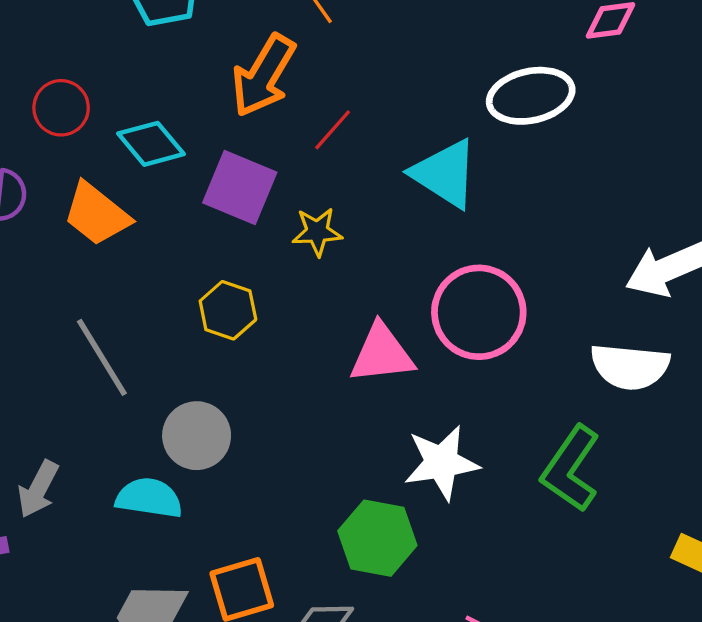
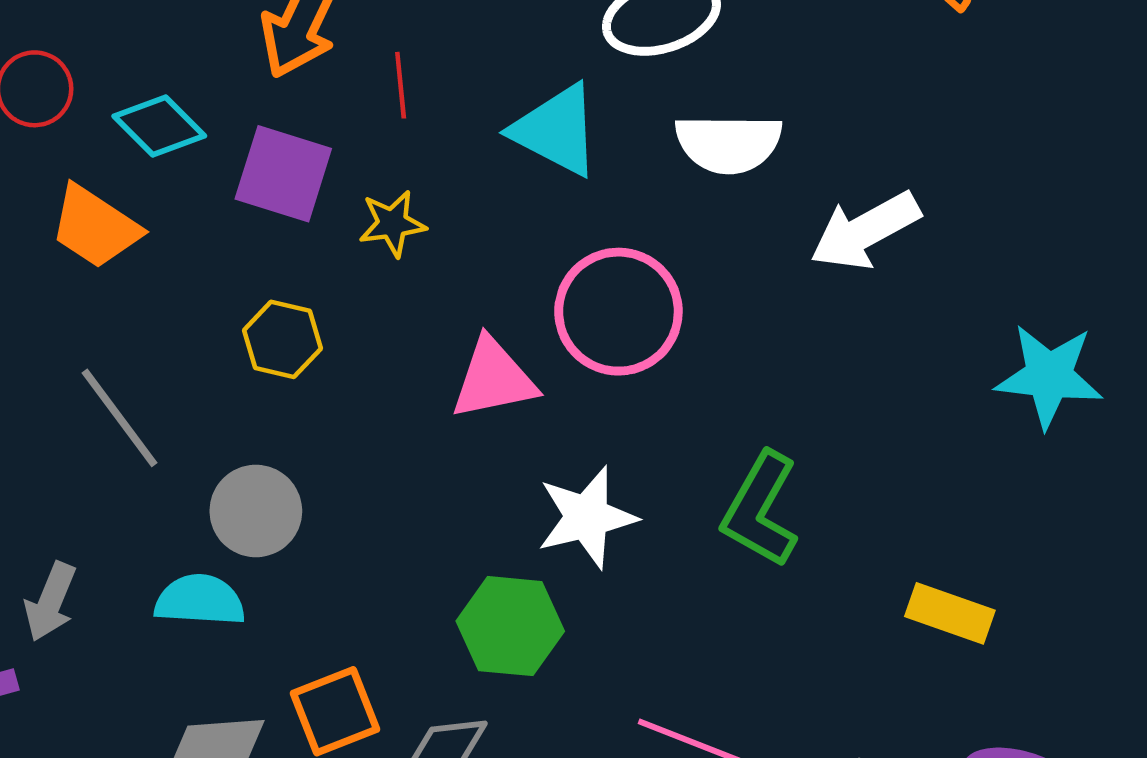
red line: (333, 130) -> (401, 85), turned -42
white semicircle: (630, 367) -> (728, 143), moved

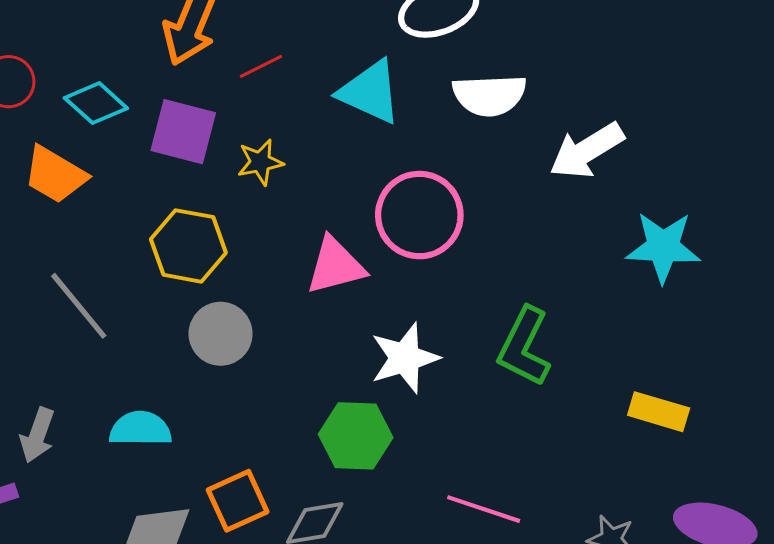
red line: (401, 85) -> (261, 66), turned 72
yellow hexagon: (282, 339) -> (188, 246), size x1.4
cyan star: (1049, 376) -> (663, 247), moved
gray circle: (256, 511) -> (221, 334), moved

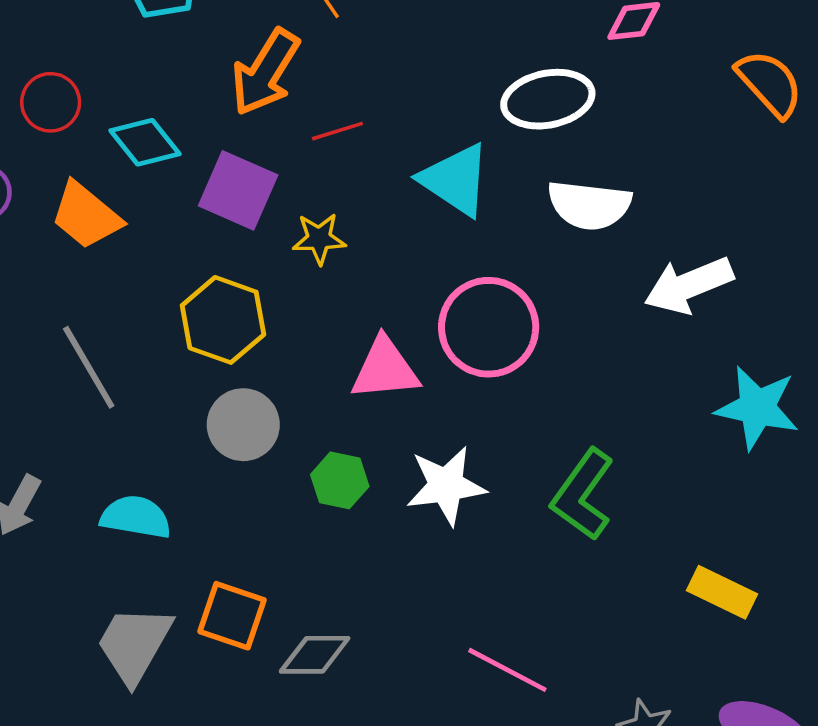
green hexagon: (356, 436) -> (340, 480), moved, size x0.7
orange square: (238, 501) -> (232, 616), turned 34

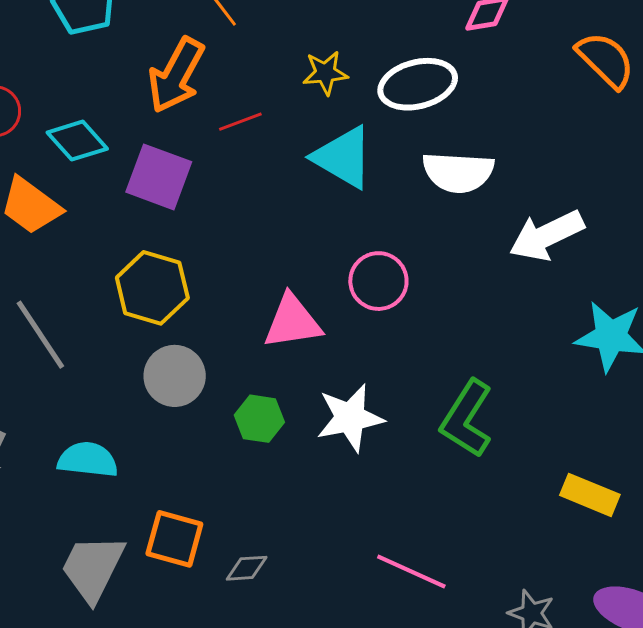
yellow star: (319, 239) -> (325, 73), moved
pink circle: (489, 327) -> (378, 281), size x0.7
gray diamond: (315, 655) -> (247, 568), size x0.7

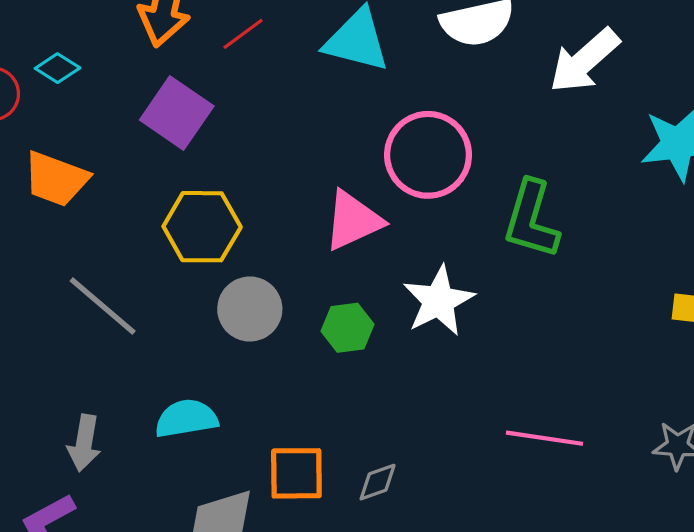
cyan diamond: (77, 141) -> (58, 68), moved, size x0.7
purple square: (159, 177) -> (177, 113), turned 30
pink circle: (378, 281) -> (428, 155), size x1.4
green L-shape: (467, 419) -> (531, 219), moved

